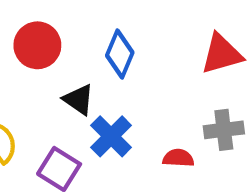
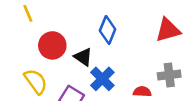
red circle: (37, 45) -> (52, 45), moved

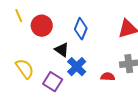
red circle: (52, 45) -> (42, 26), moved

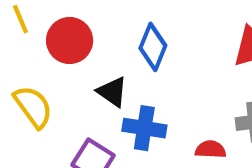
blue cross: (77, 67) -> (144, 128), turned -36
yellow semicircle: (25, 69) -> (33, 107), moved

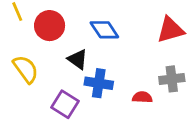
blue diamond: (153, 47) -> (104, 30), turned -56

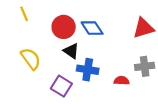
red circle: (50, 26) -> (64, 27), moved

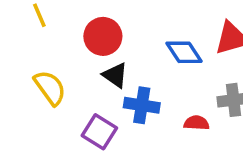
blue diamond: (92, 28) -> (184, 52), moved

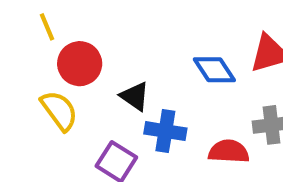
red circle: (103, 36) -> (80, 64), moved
red semicircle: (196, 123) -> (229, 151), size x1.4

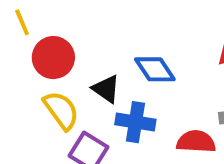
blue diamond: (214, 70) -> (155, 69), moved
yellow semicircle: (59, 111) -> (61, 110), moved

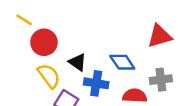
yellow line: (22, 22) -> (24, 20), turned -35
blue diamond: (155, 69) -> (122, 62), moved

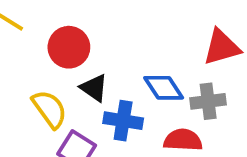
red circle: (44, 42) -> (69, 47), moved
gray cross: (161, 80) -> (208, 101), moved

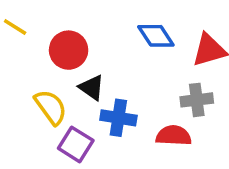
blue diamond: (164, 88) -> (156, 36), moved

